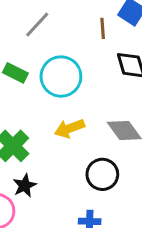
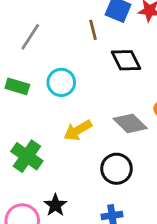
cyan circle: (61, 77) -> (61, 82), size x0.7
black star: (25, 186) -> (55, 205), moved

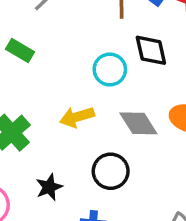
cyan circle: (61, 82) -> (110, 70), moved
black star: (55, 205) -> (49, 187), moved

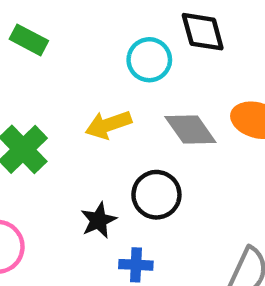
black star: (49, 187) -> (99, 220), moved

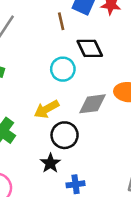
gray diamond: (190, 130) -> (93, 104), turned -52
black circle: (156, 195) -> (65, 135), moved

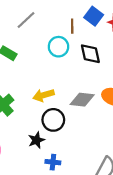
cyan circle: (63, 69) -> (58, 47), moved

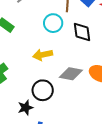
yellow arrow: (43, 95) -> (43, 55), moved

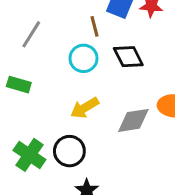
black circle: (43, 90) -> (69, 151), moved

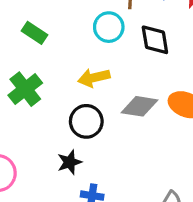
black circle: (69, 151) -> (86, 121), moved
green cross: (29, 155) -> (25, 89), moved

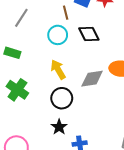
yellow arrow: (94, 78) -> (58, 69), turned 90

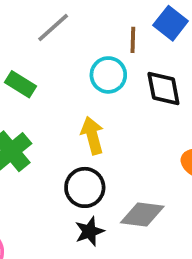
gray diamond: (92, 79) -> (142, 214), moved
black star: (59, 127) -> (89, 231), moved

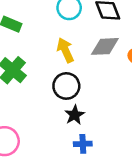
gray diamond: (142, 214) -> (105, 46), moved

